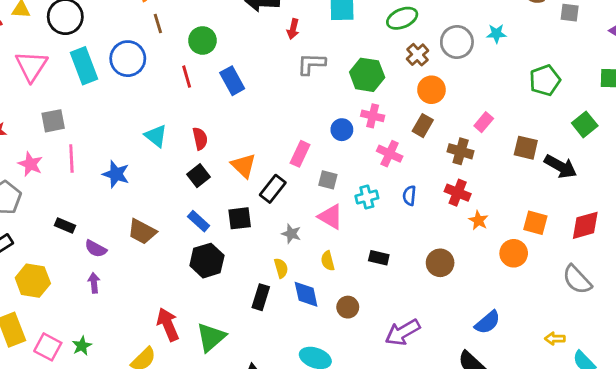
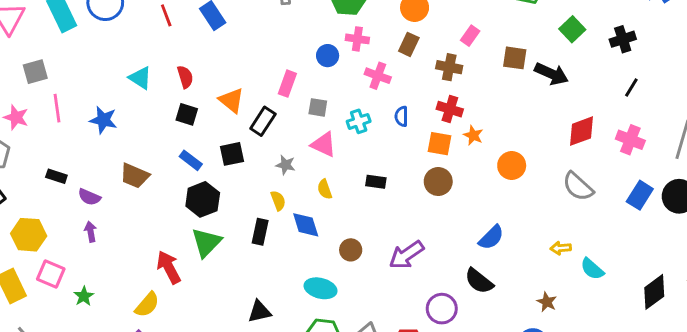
black square: (198, 176) -> (187, 114), turned -30
orange square: (535, 223) -> (439, 144), moved
brown circle: (348, 307) -> (351, 250), moved
green triangle: (211, 337) -> (206, 242), moved
pink square: (48, 347) -> (51, 274), moved

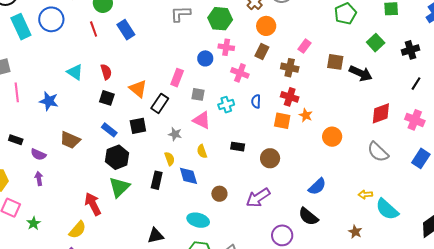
brown circle: (438, 182) -> (270, 158), moved
cyan semicircle: (592, 269) -> (387, 209), size x1.4

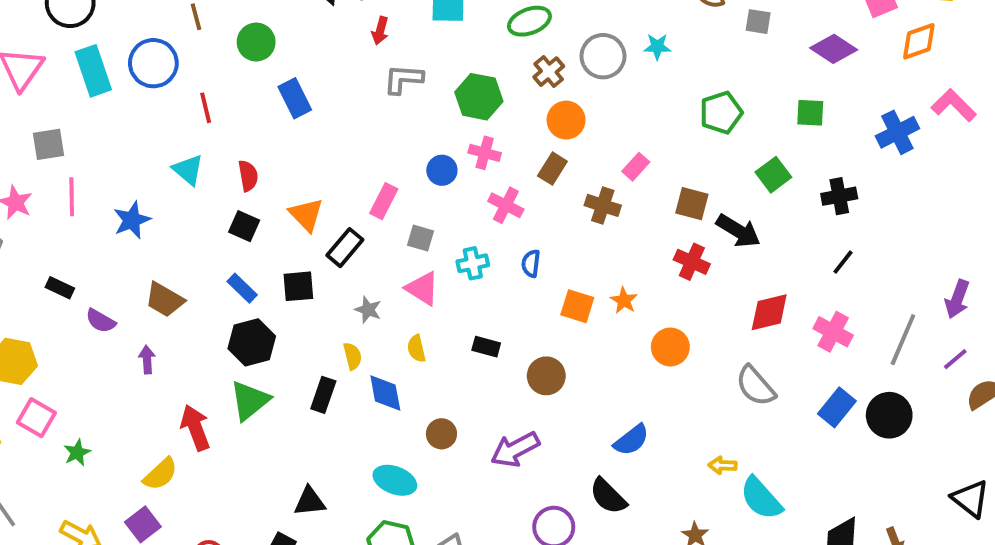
red line: (94, 29) -> (206, 108), moved
red cross: (290, 97) -> (692, 262), moved
blue star: (49, 101) -> (132, 220), turned 30
purple arrow: (39, 179) -> (147, 360), moved

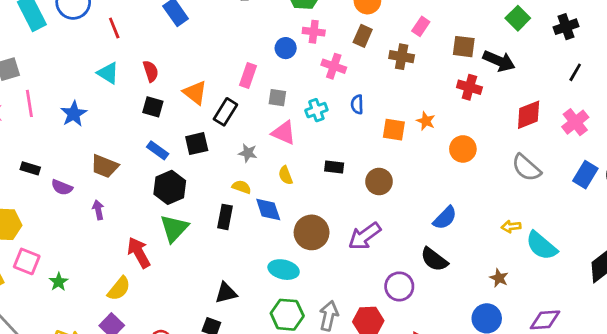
pink cross: (833, 332) -> (575, 122), turned 32
yellow semicircle: (352, 356) -> (242, 187), turned -48
brown circle: (441, 434) -> (312, 232), size x1.6

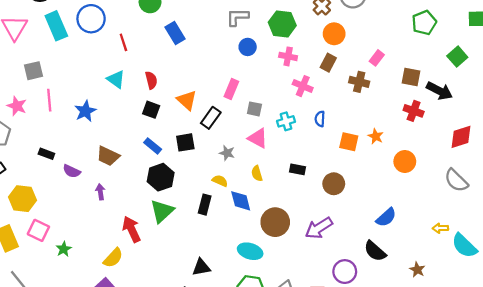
blue circle: (286, 48) -> (248, 47), moved
brown star: (499, 278) -> (417, 270), moved

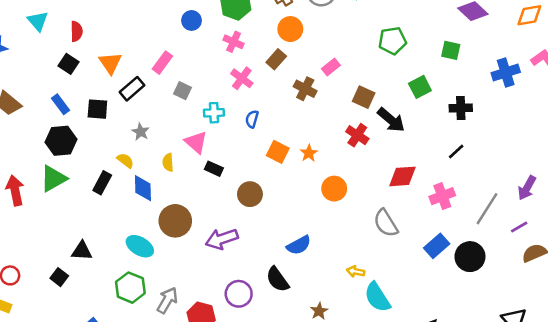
pink triangle: (258, 138) -> (196, 142), moved

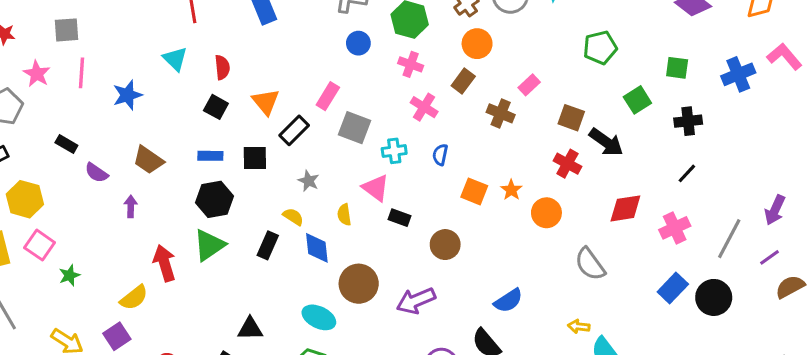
green square: (451, 50) -> (677, 68), moved
gray square: (183, 91) -> (355, 128), size x1.5
blue rectangle: (61, 104) -> (210, 156), turned -48
orange circle: (334, 189) -> (546, 213), moved
gray semicircle: (386, 223) -> (590, 264), moved

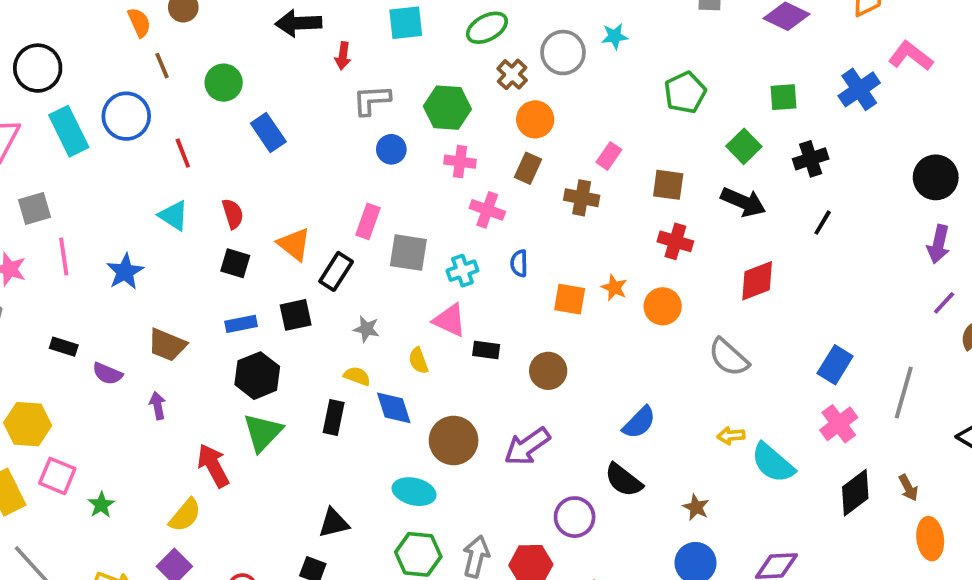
black arrow: (606, 142) -> (743, 202), moved
pink cross: (675, 228) -> (839, 424), moved
gray line: (729, 239) -> (904, 392), moved
black circle: (714, 297) -> (936, 177), moved

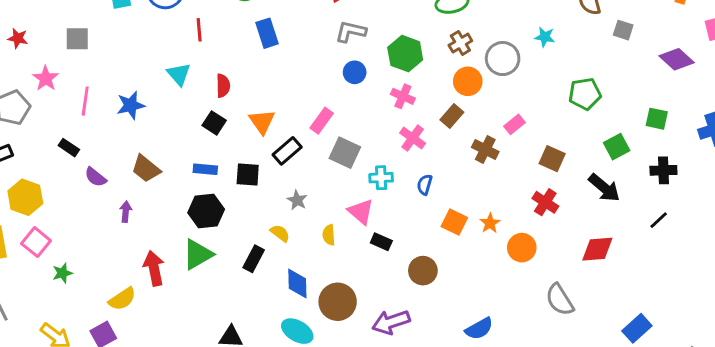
gray circle: (563, 53) -> (503, 59), moved
pink line: (64, 256) -> (85, 101), moved
blue diamond: (394, 408) -> (297, 283), moved

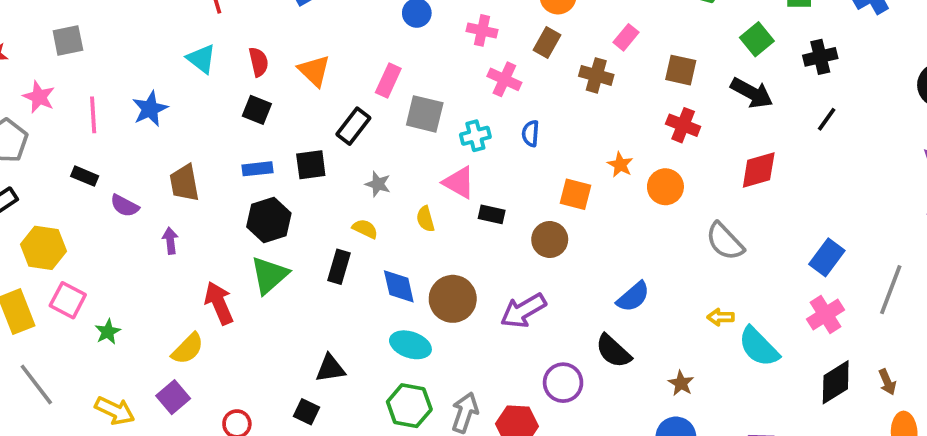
orange triangle: (262, 122) -> (314, 71), moved
brown trapezoid: (146, 169) -> (184, 183), turned 52
orange square: (454, 222) -> (575, 194), moved

